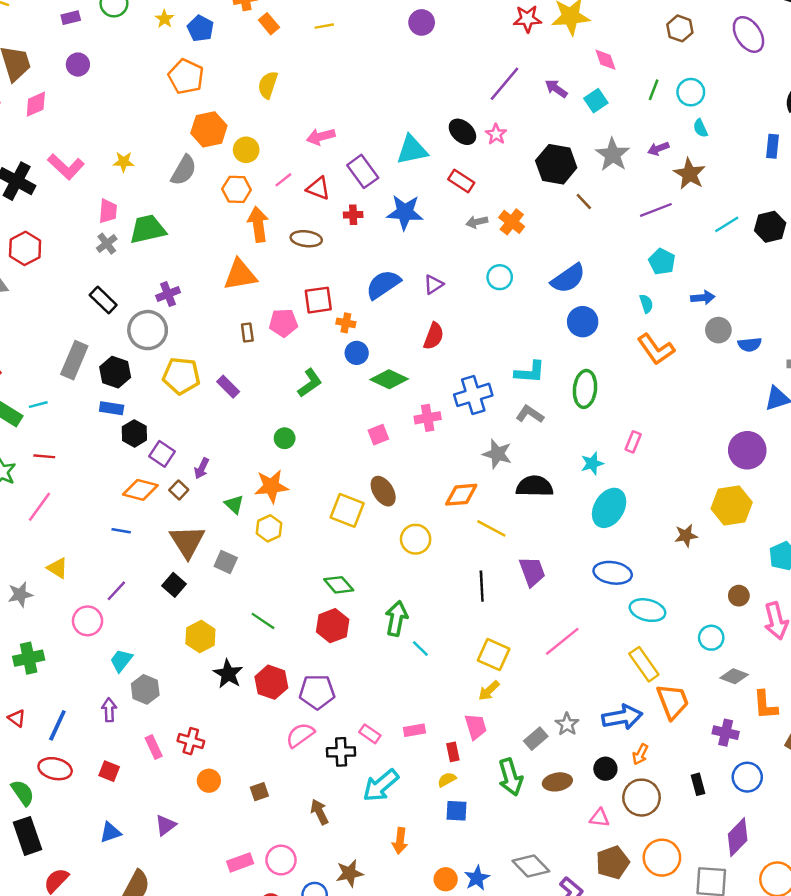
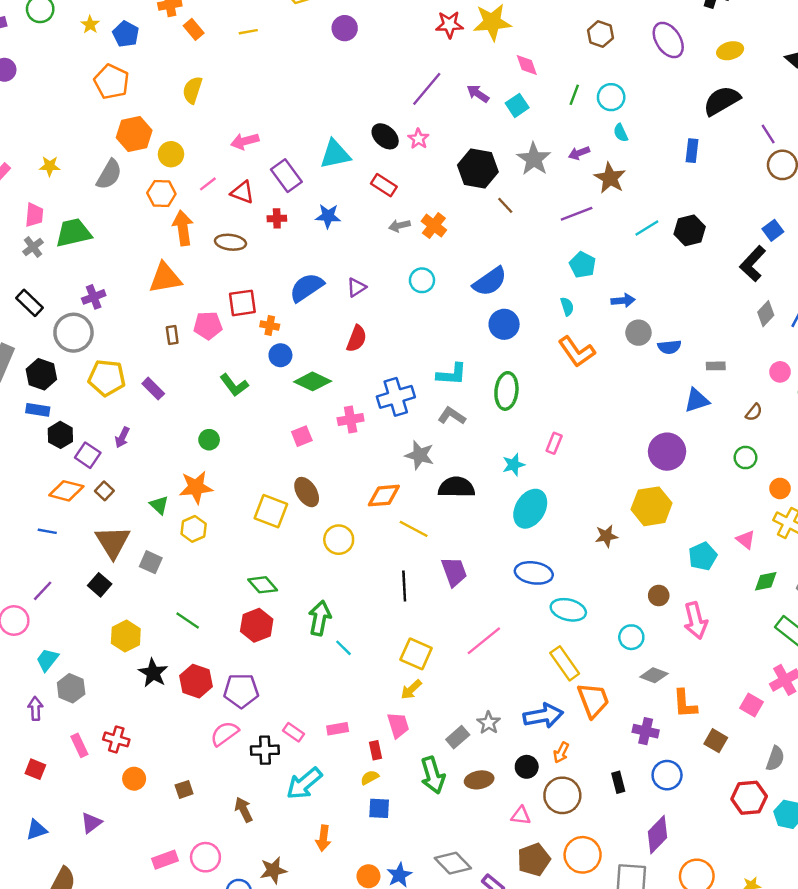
blue star: (405, 212) -> (328, 216), size x0.7
green L-shape: (310, 383) -> (234, 385), turned 88
purple arrow: (202, 468) -> (122, 437), moved

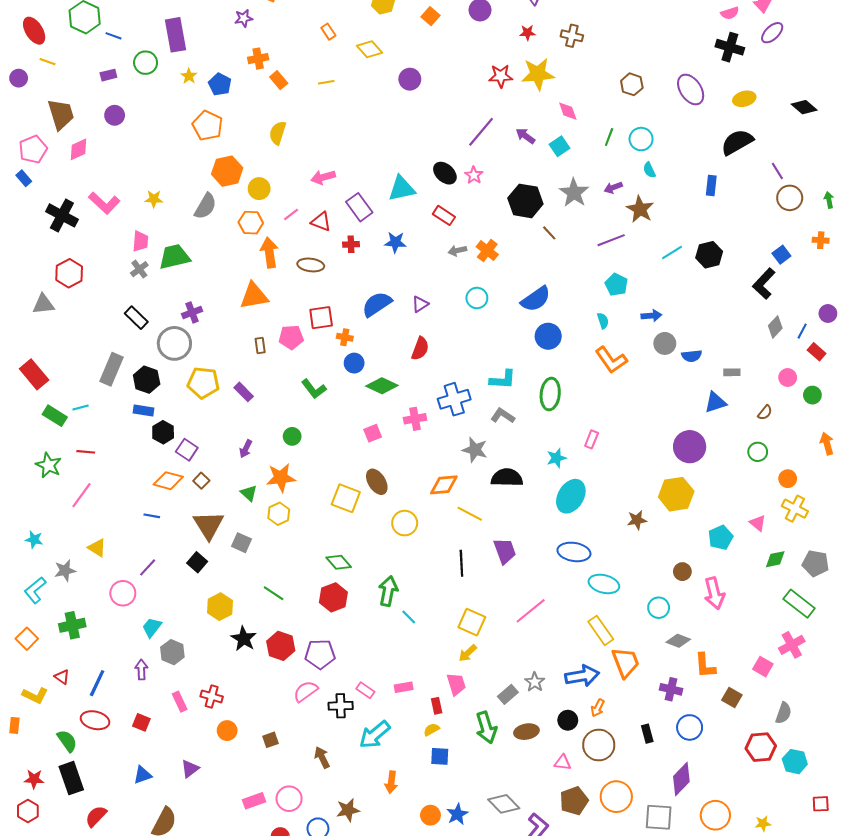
purple arrow: (122, 437) -> (246, 449), moved

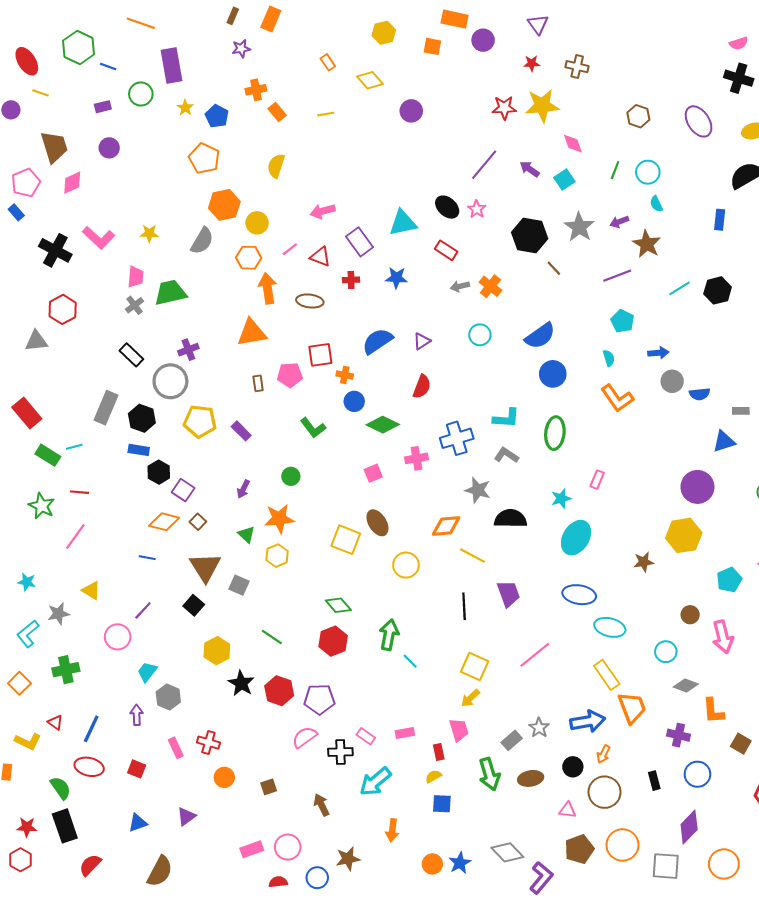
orange square: (430, 16) -> (432, 46), turned -30

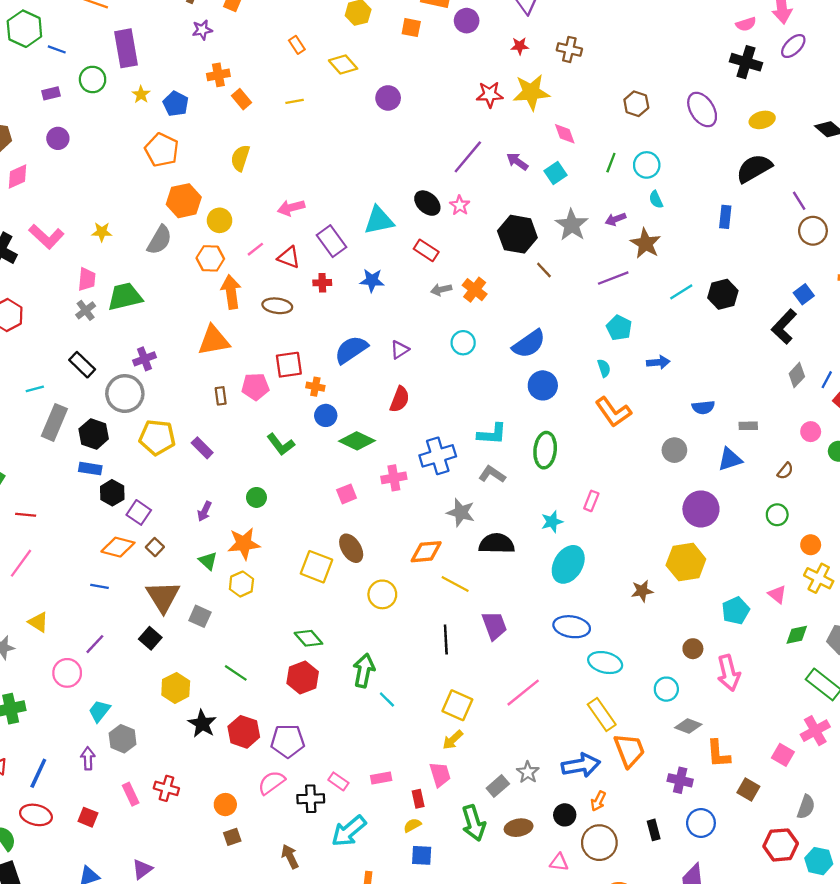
gray circle: (672, 381) -> (674, 450), moved
cyan line: (74, 447) -> (35, 389), moved
orange circle: (224, 777) -> (225, 805), moved

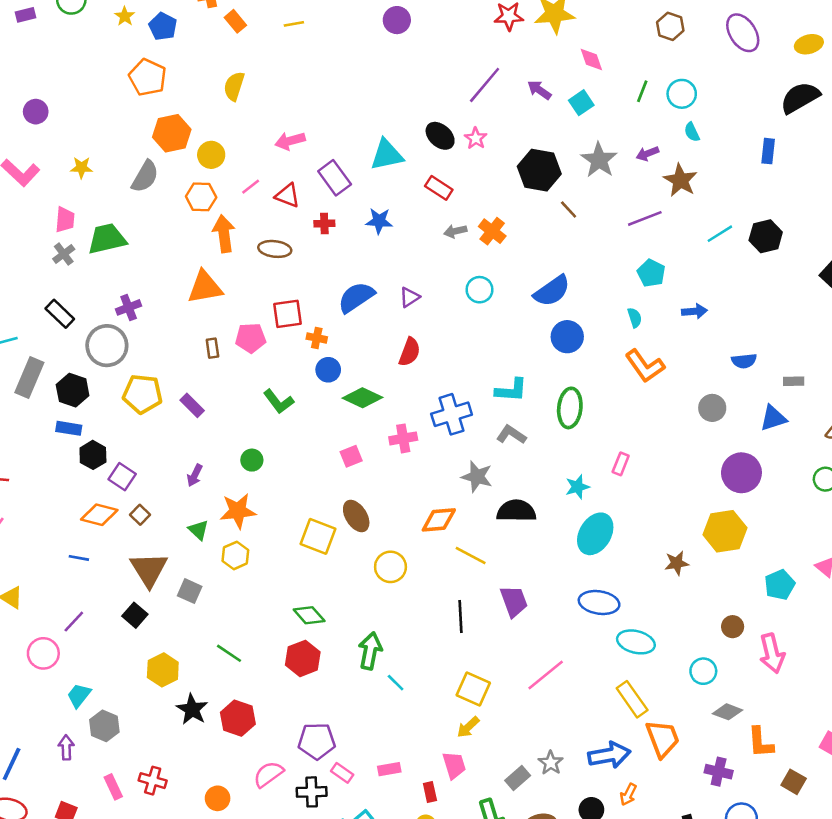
purple circle: (58, 138) -> (36, 112), moved
purple pentagon: (288, 741) -> (317, 741), moved

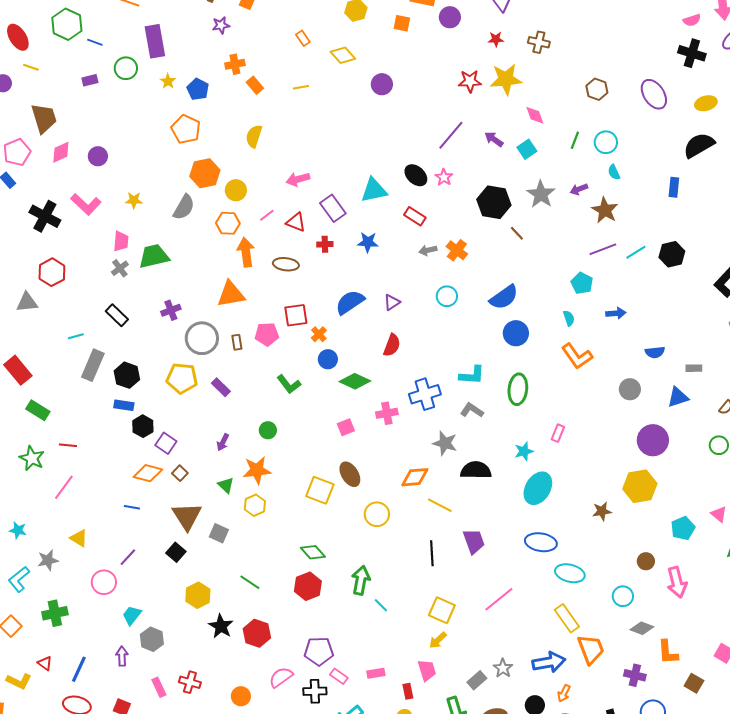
purple line: (645, 218) -> (603, 249), moved
orange cross: (317, 338) -> (319, 334), turned 35
gray circle: (107, 346) -> (202, 338), moved

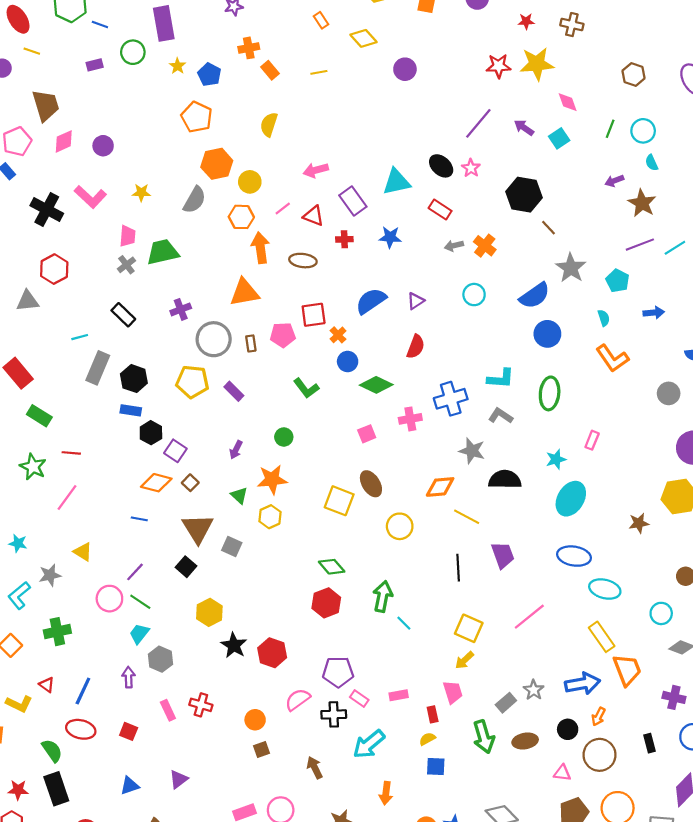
gray star: (541, 194) -> (571, 268), moved
green line: (250, 582) -> (140, 602), moved

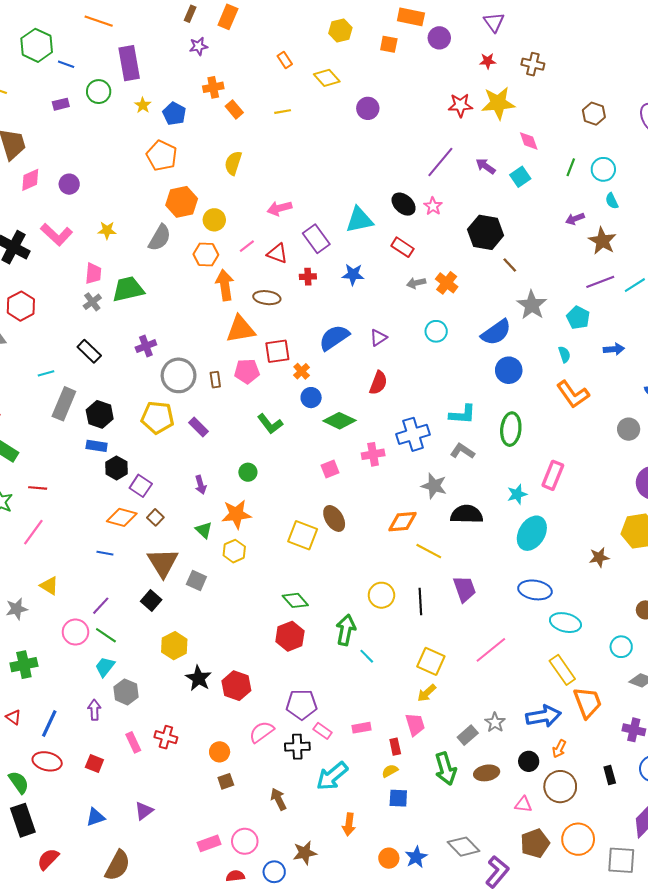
orange triangle: (244, 292) -> (241, 329), moved
pink rectangle: (592, 440) -> (553, 475), size x1.5
purple arrow: (236, 450) -> (201, 485), turned -42
yellow circle: (400, 526) -> (381, 595), moved

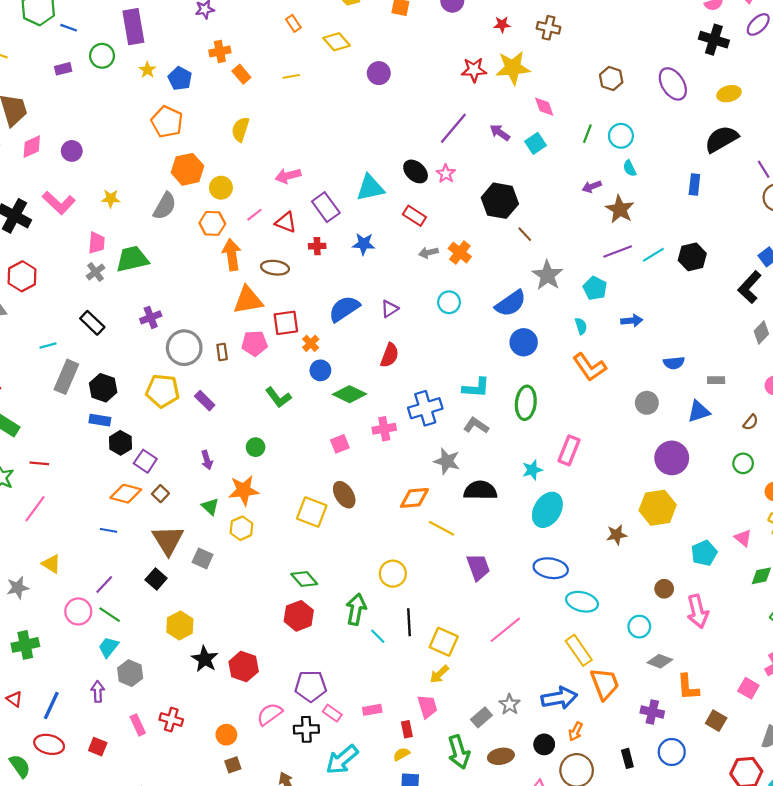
black line: (420, 602) -> (409, 622), moved

